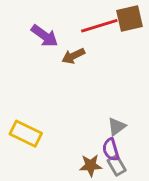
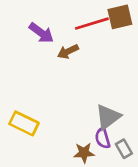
gray triangle: (117, 127) -> (108, 117), size x1.5
gray rectangle: (117, 165) -> (124, 149), moved

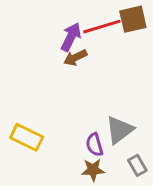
purple arrow: (41, 33) -> (71, 37), moved, turned -100
purple semicircle: (103, 138) -> (95, 145), moved

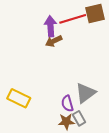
purple arrow: (71, 37) -> (50, 26), turned -30
gray rectangle: (137, 165) -> (79, 118), moved

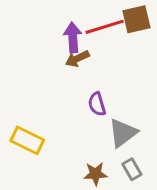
purple semicircle: (67, 104) -> (97, 104), moved
gray rectangle: (79, 118) -> (132, 169), moved

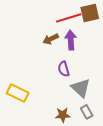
purple arrow: (73, 37) -> (71, 40), moved
gray triangle: (123, 133) -> (81, 88), turned -40

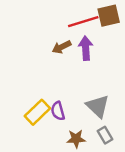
purple semicircle: (64, 69) -> (58, 111), moved
yellow rectangle: (18, 93) -> (37, 112), moved, turned -70

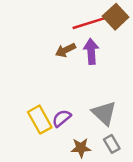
brown square: (109, 16) -> (116, 17), turned -30
purple semicircle: (58, 111) -> (62, 118), turned 66
yellow rectangle: (37, 112) -> (40, 120), turned -75

